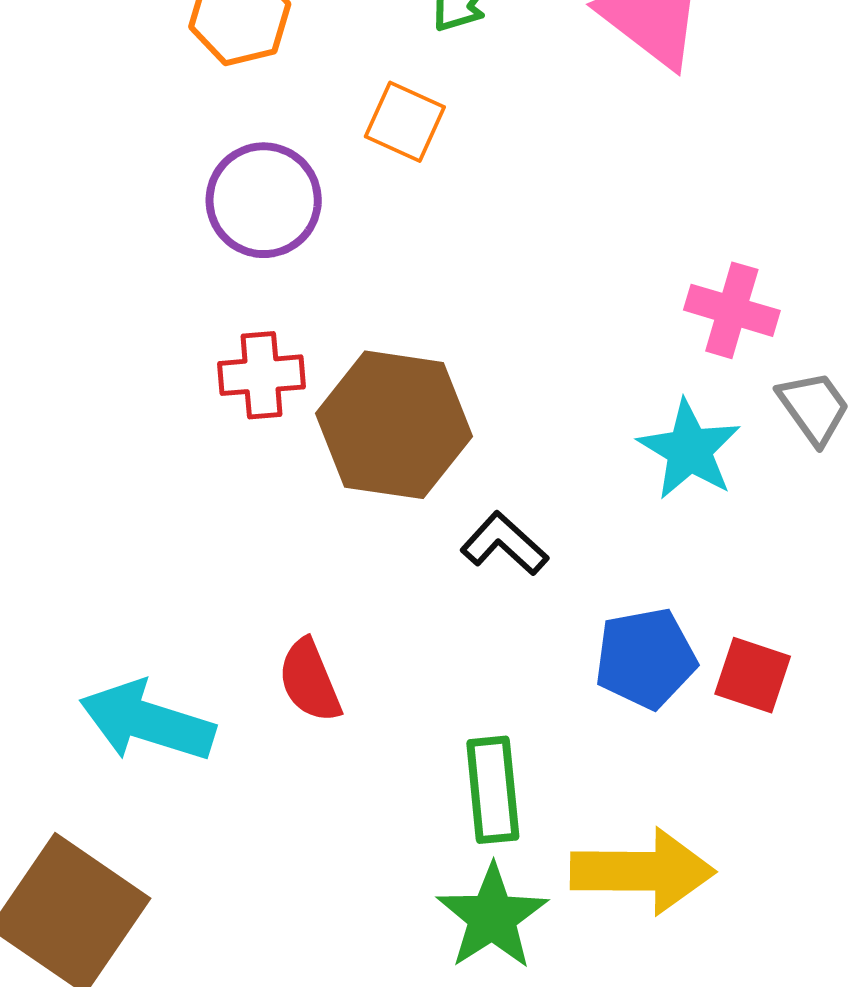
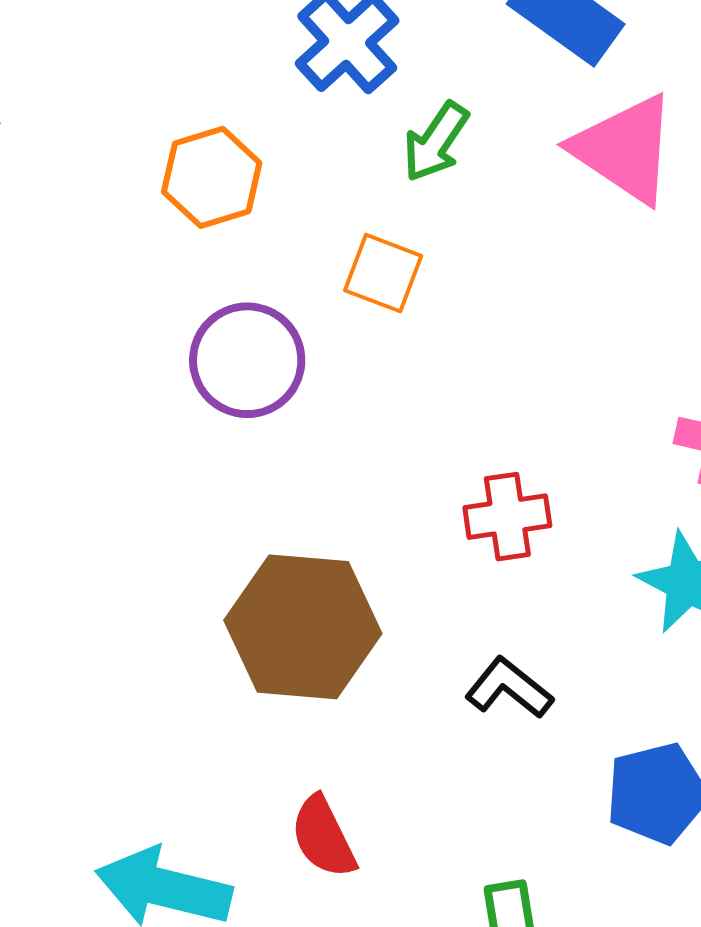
red cross: (262, 375) -> (507, 517), moved
brown hexagon: (394, 425) -> (303, 627), moved

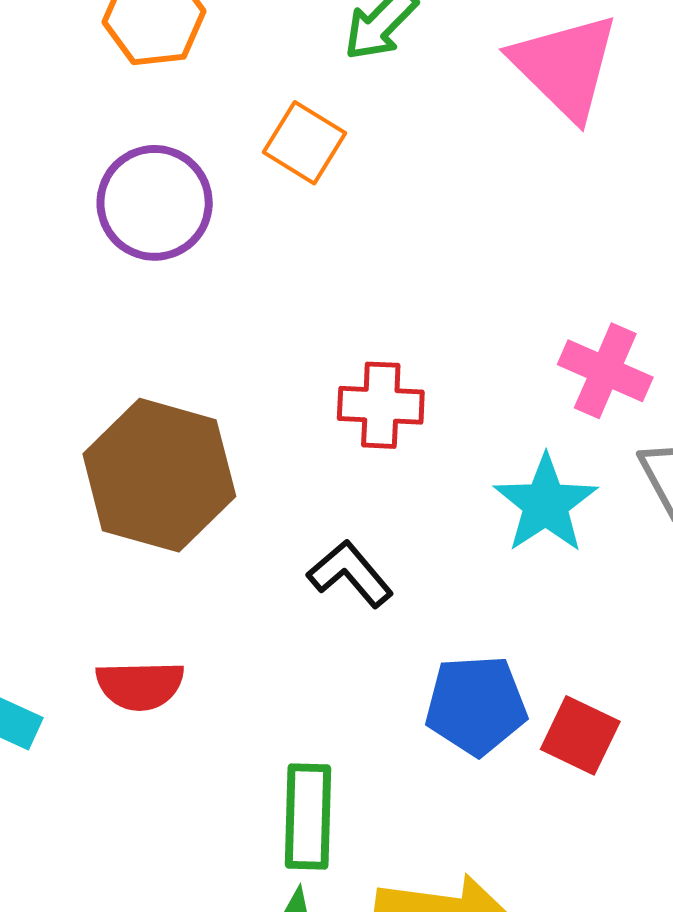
red semicircle: (323, 837) -> (140, 685), turned -76

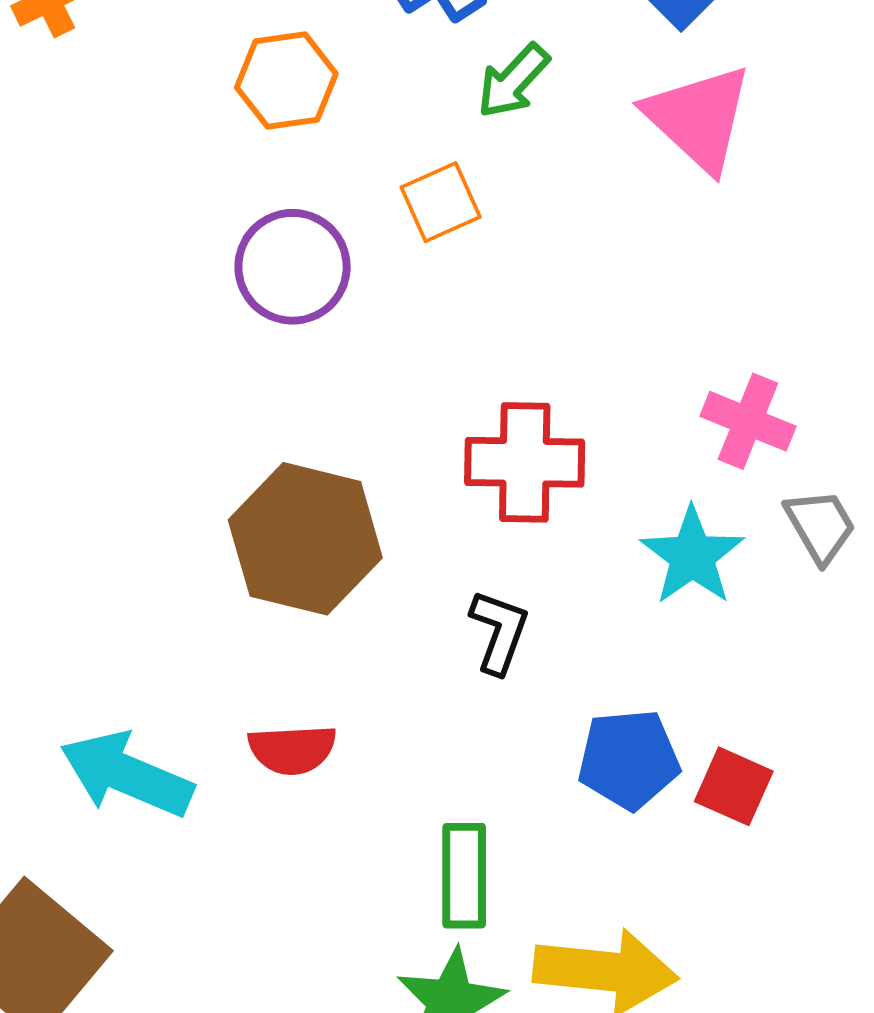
orange square: (304, 143) -> (441, 202), turned 36
red cross: (381, 405) -> (525, 462), size x1.4
black L-shape: (350, 574) -> (499, 632), turned 62

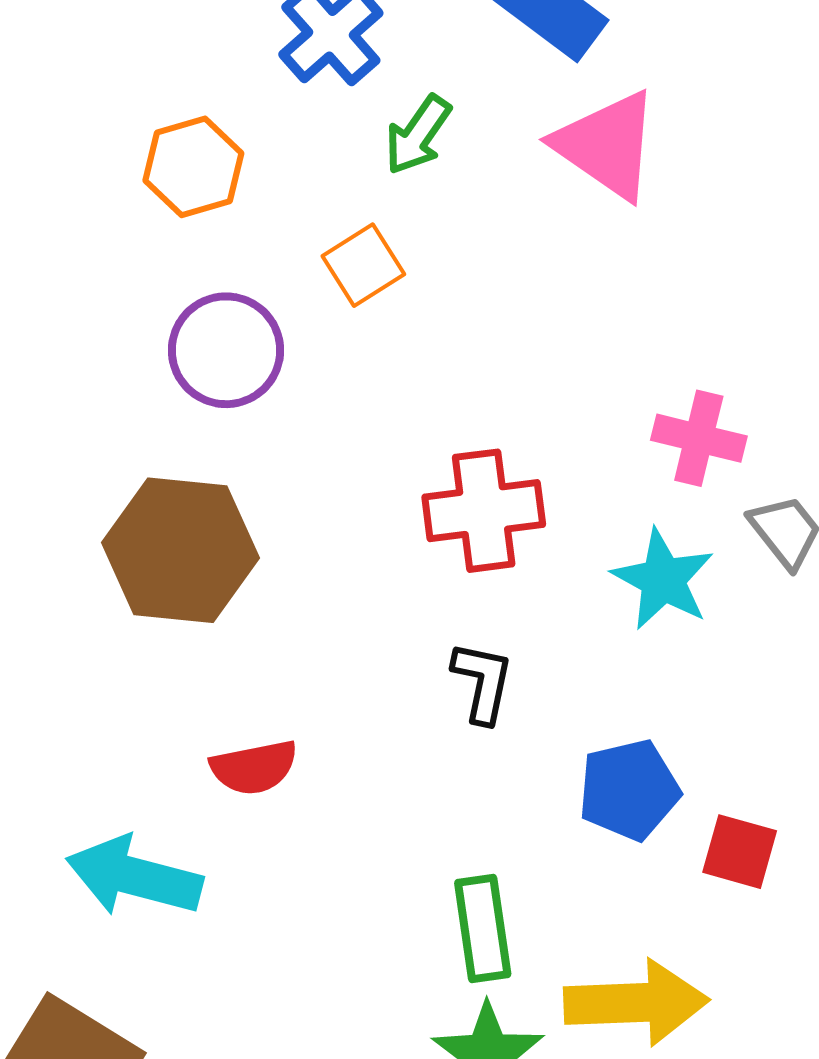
brown hexagon: (305, 539) -> (180, 550), moved
red semicircle: (292, 750) -> (254, 767), moved
red square: (734, 786) -> (740, 852), moved

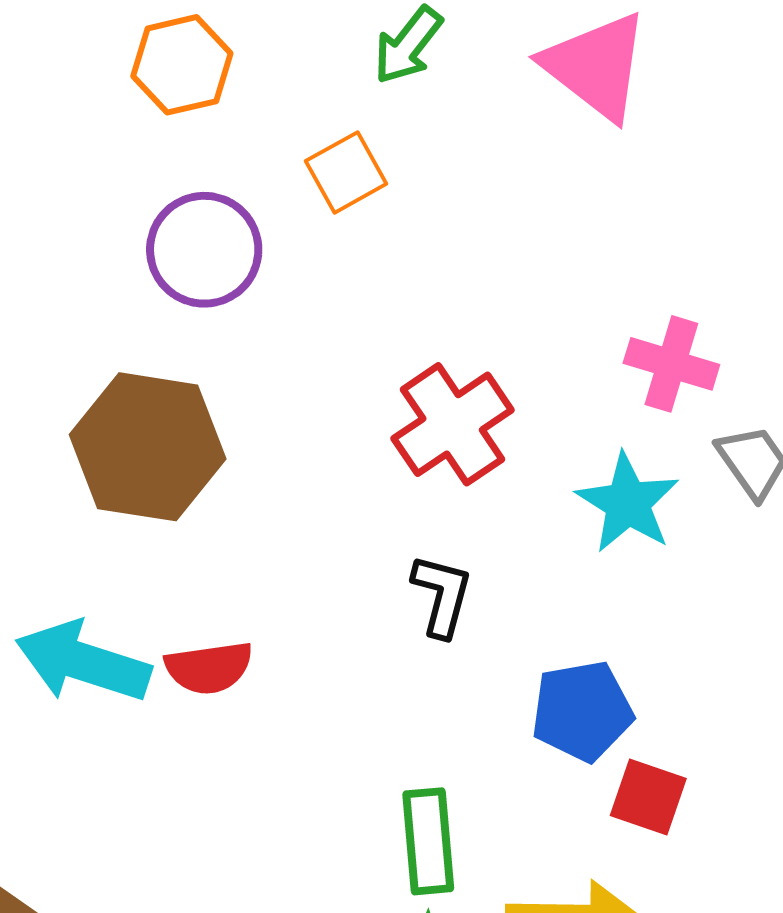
red cross: (484, 511) -> (453, 424), turned -30
red square: (740, 852) -> (648, 797), moved
cyan arrow: (134, 876) -> (83, 662), moved

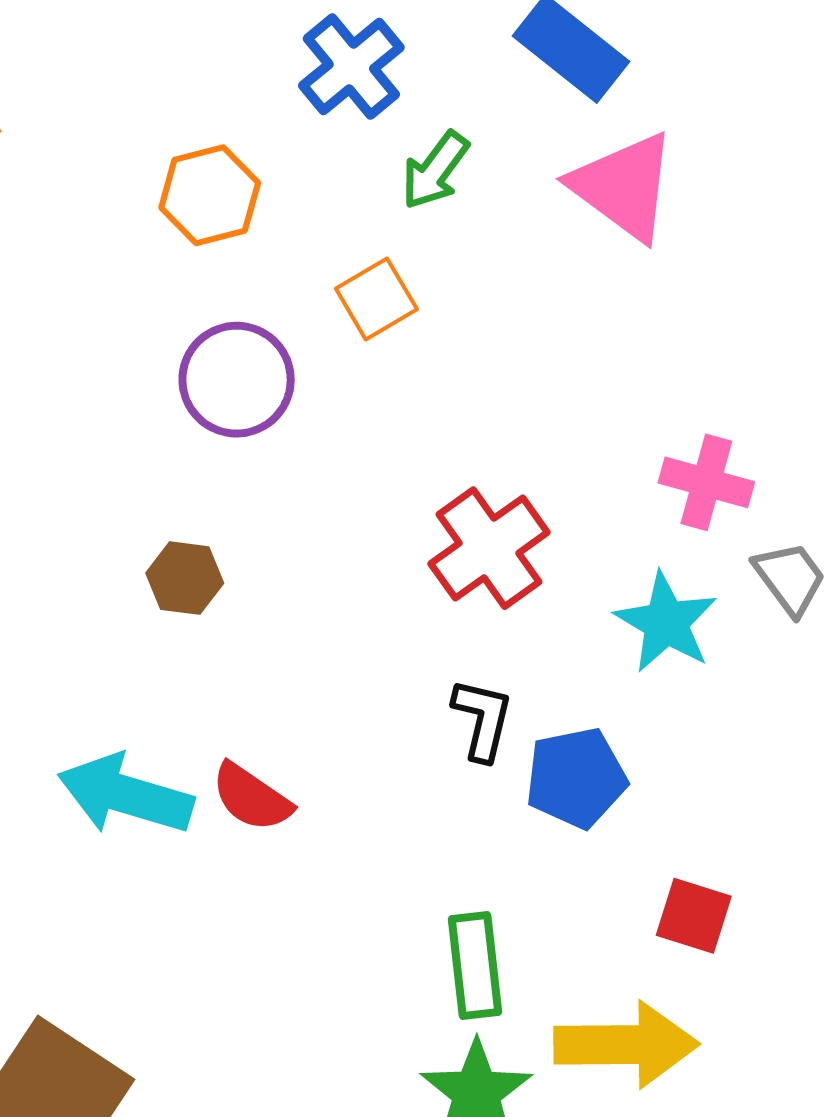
brown hexagon: (148, 447) -> (185, 578), size x0.5
red semicircle: (209, 668) -> (251, 797), turned 44
blue pentagon: (582, 711) -> (576, 778), moved

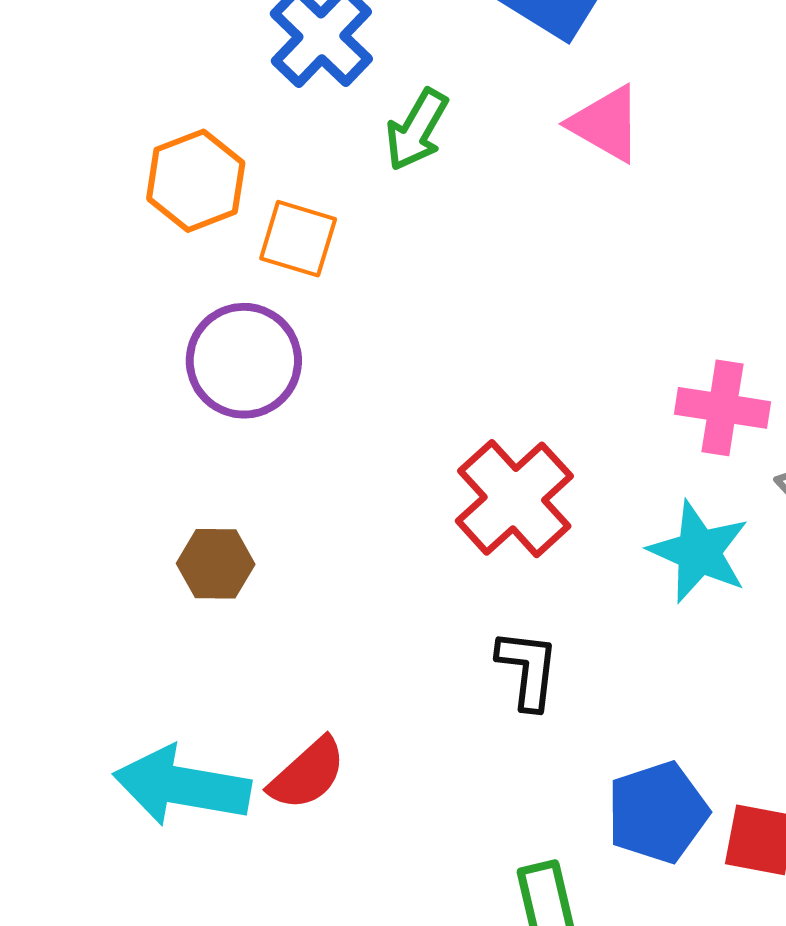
pink triangle: (624, 186) -> (606, 124), size x0.7
orange square: (376, 299) -> (298, 239), moved, turned -36
blue pentagon: (576, 778) -> (658, 812), moved
red semicircle: (251, 797) -> (307, 774), turned -70

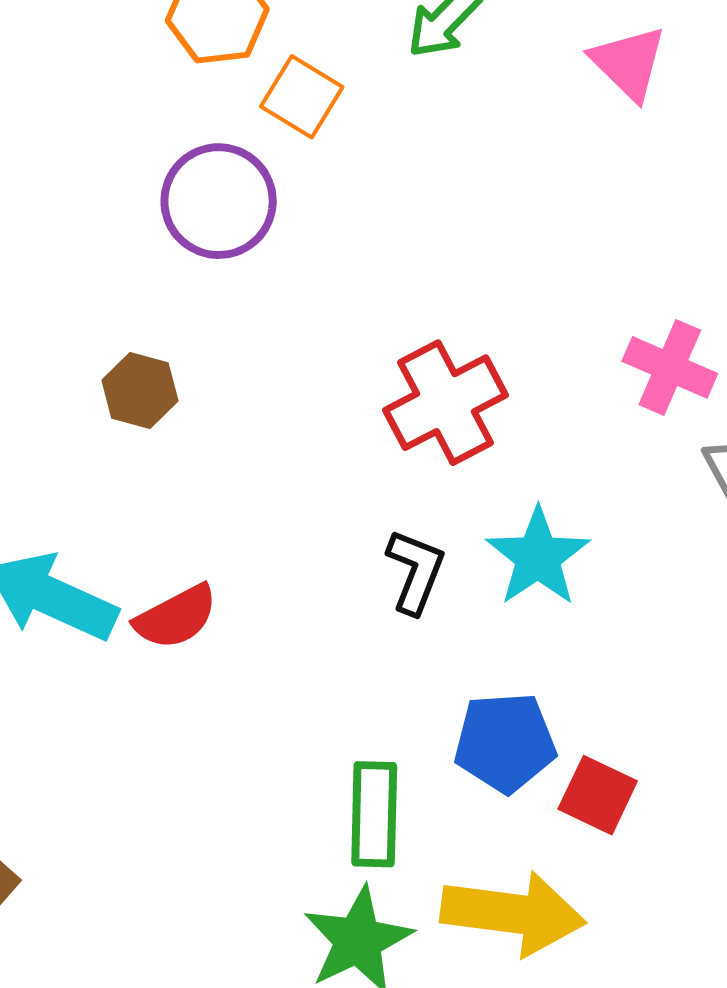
cyan star: (699, 552) -> (538, 557), moved

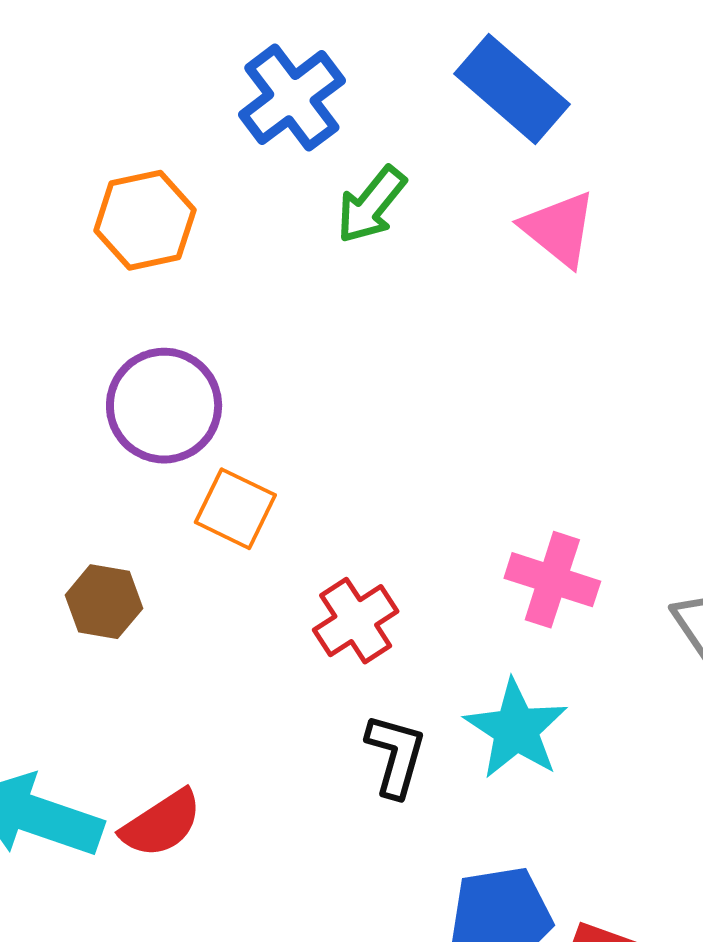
orange square: (302, 97) -> (235, 509), moved
pink cross: (670, 367) -> (552, 580), moved
red cross: (446, 403) -> (356, 621), moved, size x0.7

